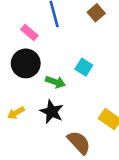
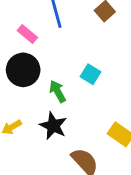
green arrow: (55, 82) -> (58, 91), turned -138

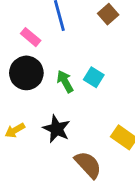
green arrow: (58, 91) -> (65, 82), moved

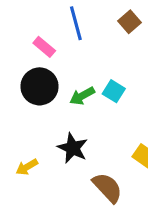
green arrow: (65, 82) -> (82, 96), turned -90
yellow arrow: (15, 130) -> (27, 167), moved

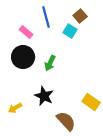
cyan square: (114, 91) -> (70, 31), moved
green arrow: (82, 96) -> (50, 63), turned -35

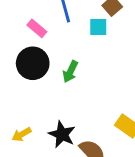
cyan square: (70, 31) -> (98, 27), turned -32
black star: (44, 96) -> (62, 134), moved

